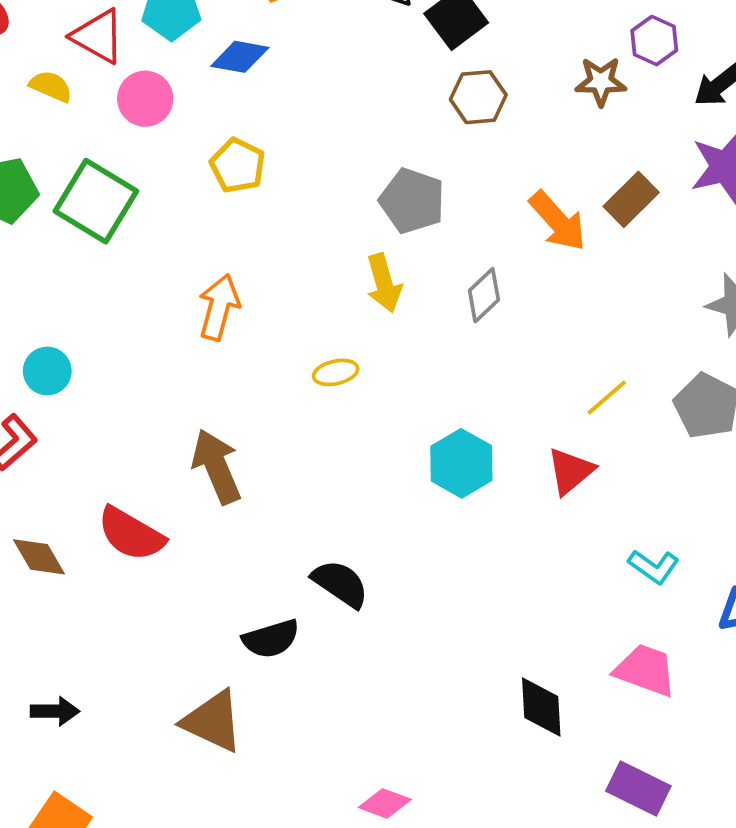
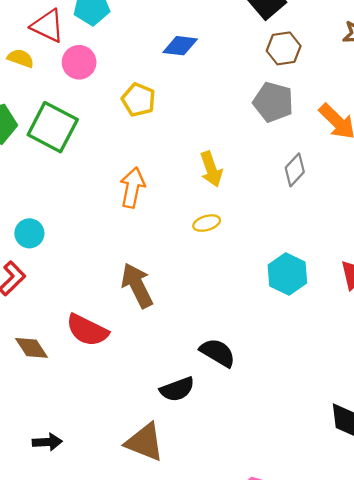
blue diamond: (240, 57) -> (180, 46), moved
gray pentagon: (412, 201) -> (273, 102), moved
yellow arrow: (384, 283) -> (211, 169), moved

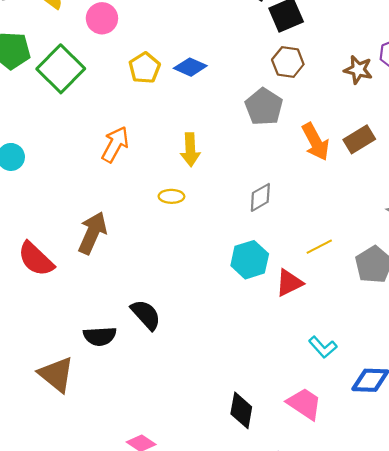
blue diamond: (180, 46) -> (190, 67), moved
gray diamond: (295, 170) -> (260, 197), moved
cyan hexagon: (287, 274) -> (250, 260), moved
brown arrow: (137, 285) -> (92, 233), turned 33

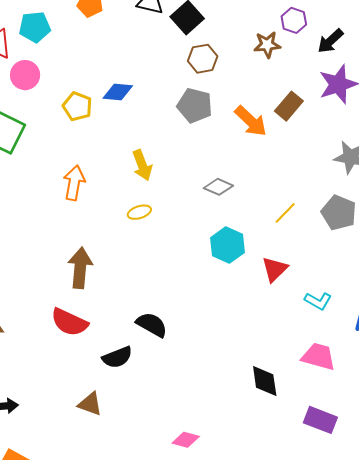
gray diamond: (260, 197) -> (218, 187), turned 72
red semicircle: (36, 259) -> (69, 322), moved
red triangle: (289, 283) -> (275, 269), moved
brown triangle: (56, 374) -> (90, 404), size x0.7

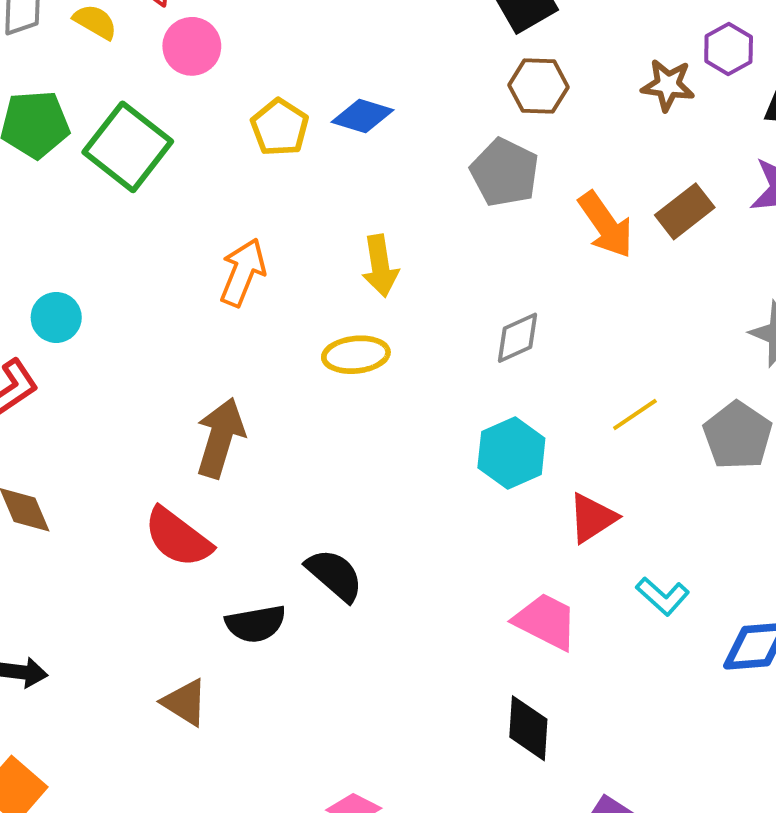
gray diamond: (218, 187) -> (517, 338), turned -60
yellow ellipse: (139, 212) -> (356, 355), size x1.4
pink trapezoid: (319, 356) -> (546, 621), moved

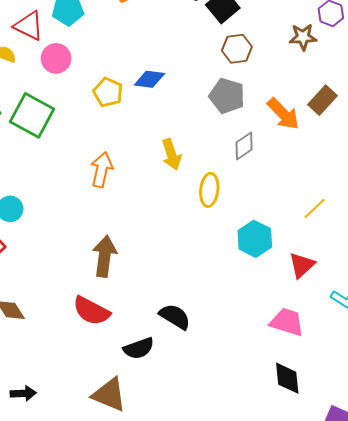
gray diamond: (517, 338) -> (244, 146), moved
yellow ellipse: (356, 355) -> (209, 190), moved, turned -68
brown triangle: (185, 702) -> (109, 395), size x1.4

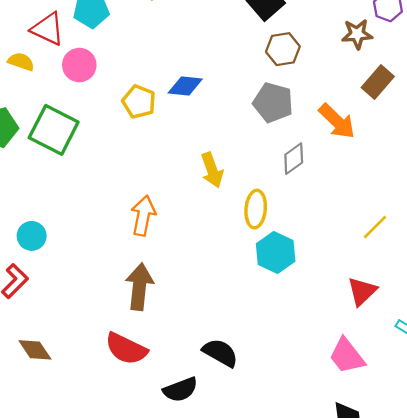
brown rectangle: (323, 100) -> (378, 82), moved
orange arrow: (102, 170) -> (143, 216), moved
cyan hexagon: (255, 239) -> (276, 253), moved
pink trapezoid: (287, 322) -> (347, 356), turned -144

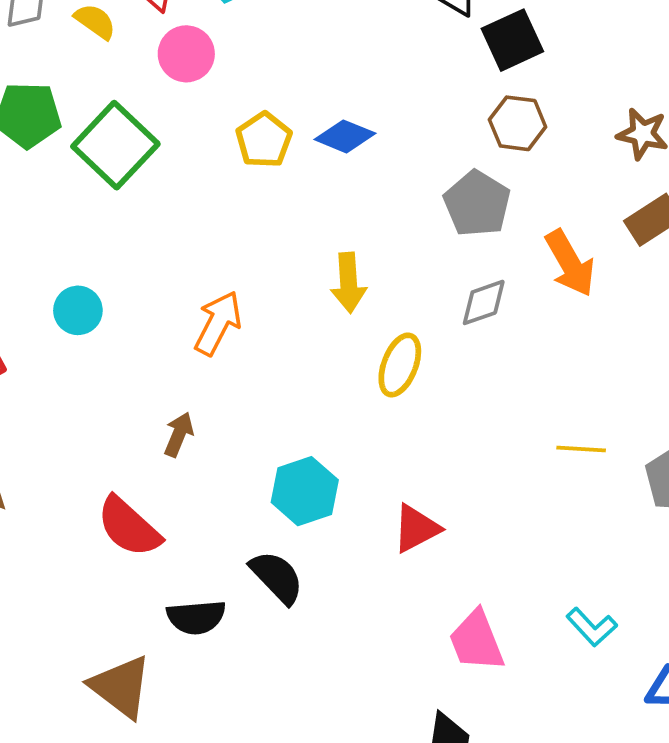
yellow line: (375, 227) -> (581, 449), turned 32
cyan circle: (32, 236) -> (78, 310), moved
cyan hexagon: (276, 253) -> (305, 491), moved
brown arrow: (139, 287) -> (179, 434), size x0.6
red triangle: (362, 291) -> (416, 528), moved

